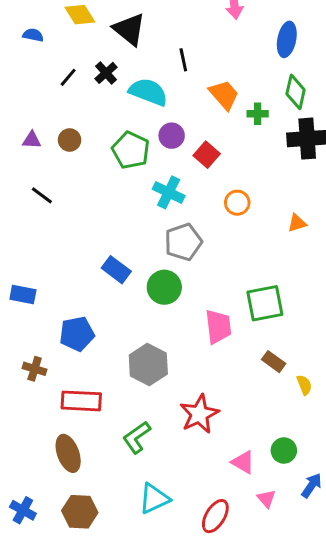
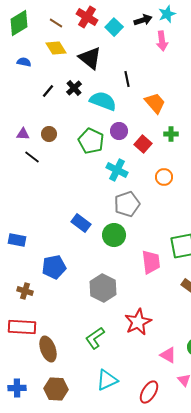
green cross: (258, 114) -> (171, 134), moved
black line: (42, 195) -> (32, 157), moved
red rectangle: (81, 401) -> (22, 327), moved
blue cross: (23, 510) -> (17, 388), turned -30

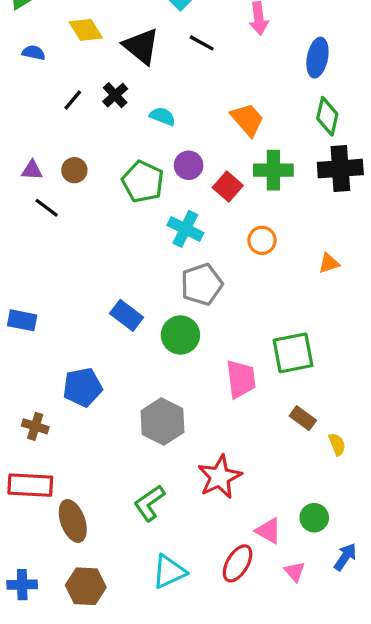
black line: (127, 79) -> (202, 43), moved, turned -49
cyan semicircle: (103, 101) -> (162, 116), size x0.6
green cross: (171, 134) -> (273, 170), size x1.6
blue rectangle: (17, 240) -> (22, 320), moved
red ellipse: (149, 392) -> (238, 563), moved

